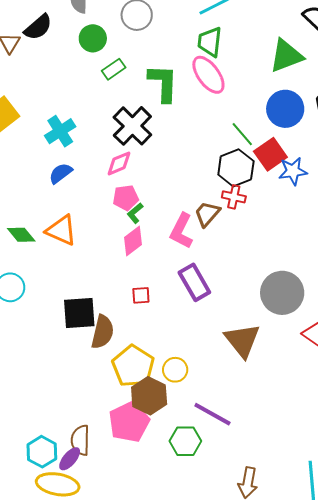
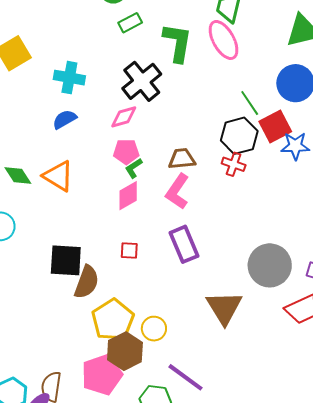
cyan cross: (60, 131) -> (69, 78), turned 36
brown trapezoid: (207, 214) -> (182, 159), moved, turned 36

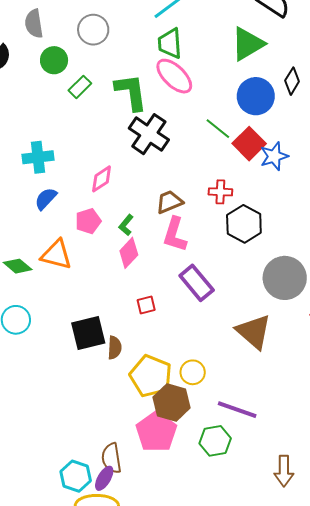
black cross: (142, 81) -> (149, 134), moved
black hexagon: (239, 136) -> (244, 224), moved
pink pentagon: (126, 152) -> (88, 221), moved
brown semicircle: (87, 282) -> (115, 348), size x0.7

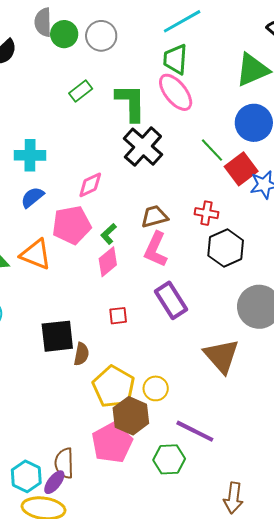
green circle: (54, 60) -> (64, 34), moved
pink pentagon: (88, 221) -> (72, 225), size x1.5

